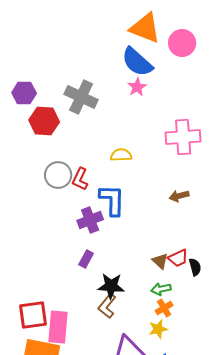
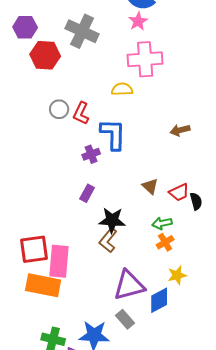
pink cross: (183, 137) -> (145, 59), moved
gray circle: (58, 175) -> (59, 109), size x0.7
purple cross: (90, 220) -> (91, 154), size x0.7
brown triangle: (160, 261) -> (150, 186), moved
yellow star: (158, 329) -> (177, 275), moved

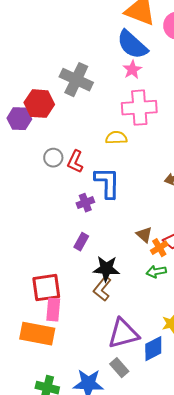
purple hexagon: (25, 27) -> (19, 119), moved
orange cross: (165, 242) -> (159, 248), moved
red square: (34, 249) -> (46, 288), moved
pink rectangle: (59, 261) -> (53, 310), size x0.7

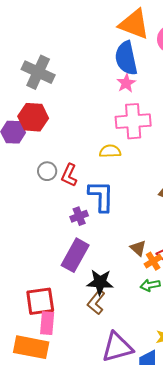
blue semicircle: (132, 45) -> (126, 58), turned 36
gray cross: (76, 80) -> (38, 72), moved
purple rectangle: (81, 242) -> (75, 255), size x1.8

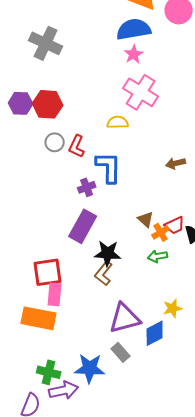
blue semicircle: (126, 58) -> (134, 29), turned 92
red hexagon: (33, 117) -> (48, 104), moved
pink cross: (133, 121) -> (141, 92), turned 36

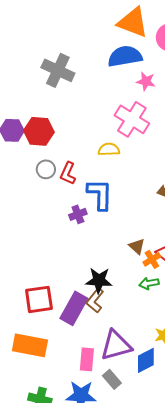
gray cross: (46, 43) -> (58, 70), moved
pink star: (134, 54) -> (146, 81), moved, turned -30
purple rectangle: (83, 226) -> (74, 308), moved
pink rectangle: (55, 294) -> (87, 359), moved

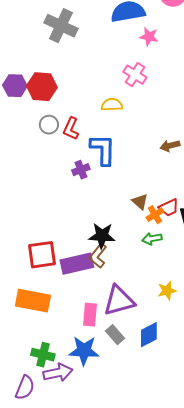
pink cross: (132, 119) -> (135, 75), size x0.7
purple rectangle: (74, 308) -> (77, 264), turned 48
blue diamond: (146, 360) -> (149, 335), moved

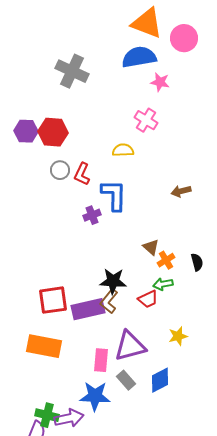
red trapezoid: (169, 208) -> (148, 299), moved
green cross: (43, 355) -> (47, 415), moved

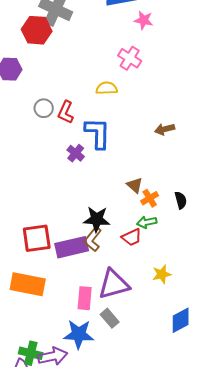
red hexagon: (53, 132) -> (37, 30), moved
purple cross: (92, 215) -> (76, 153), turned -30
blue diamond: (160, 380) -> (181, 320), moved

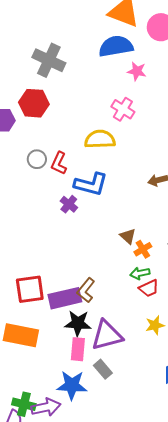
red hexagon: (37, 30) -> (34, 103), moved
yellow semicircle: (107, 88) -> (100, 139), size x1.4
blue L-shape: (98, 133) -> (91, 184), turned 104
black star: (97, 219) -> (78, 323), moved
red trapezoid: (132, 237) -> (149, 288), moved

